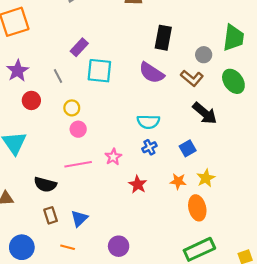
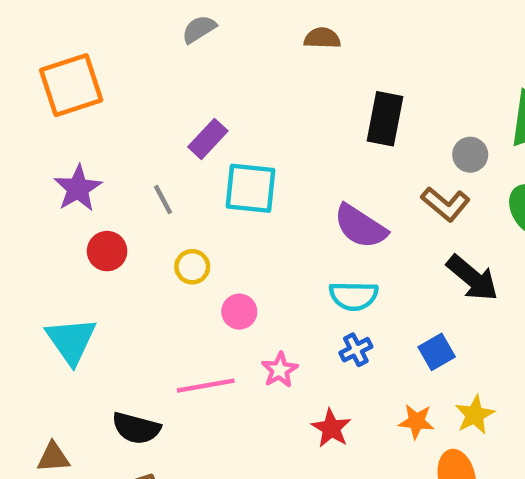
purple semicircle: (152, 73) -> (360, 226), moved
pink circle: (78, 129) -> (239, 312), moved

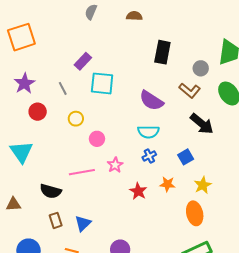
gray semicircle: (199, 29) -> (91, 12), moved, turned -35
orange star: (416, 421) -> (167, 184), moved

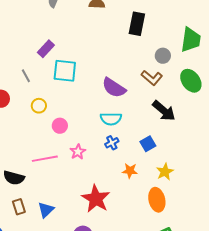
black rectangle: (162, 52) -> (137, 24), moved
red star: (138, 191) -> (96, 199), moved, size x1.6

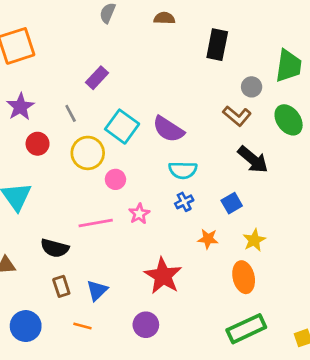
cyan square: (65, 71) -> (122, 127), moved, turned 30
purple semicircle: (114, 88) -> (168, 129), moved
yellow circle: (39, 106) -> (88, 153), size x1.6

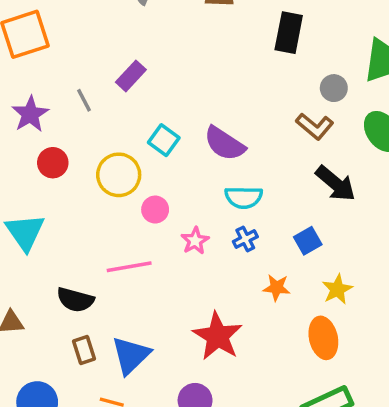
gray line: (71, 113) -> (84, 100), moved
cyan square: (122, 127) -> (164, 140), size x0.7
pink star: (139, 214) -> (195, 241), moved
blue triangle: (97, 290) -> (131, 355), size x1.4

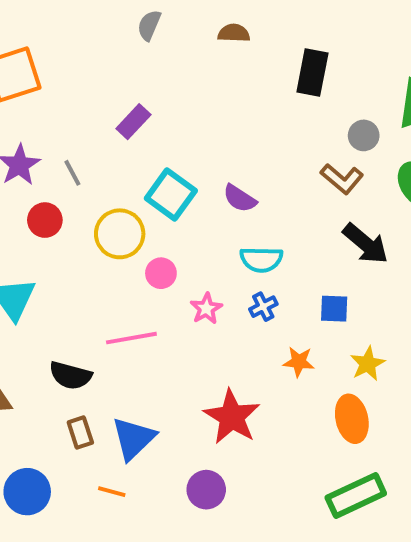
gray line: (84, 100) -> (72, 173), moved
cyan square: (164, 140) -> (171, 194), size x1.4
purple semicircle: (225, 144) -> (240, 198), size x0.7
blue square: (308, 241) -> (334, 309), turned 32

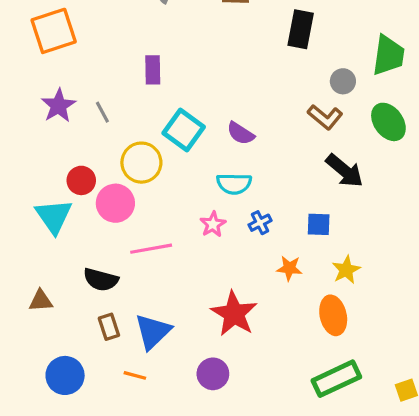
purple rectangle: (133, 122) -> (153, 70), turned -44
red circle: (45, 220) -> (81, 180), moved
cyan semicircle: (261, 259) -> (234, 184), moved
pink circle: (161, 273) -> (115, 203), moved, size x1.5

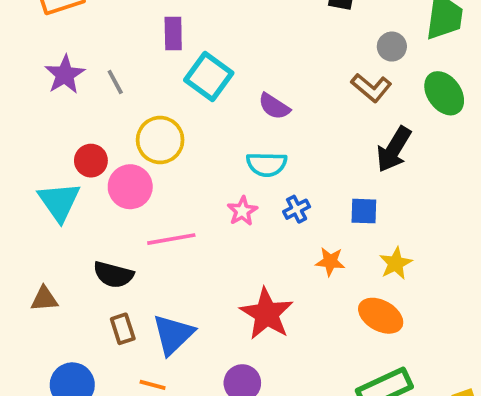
cyan square: (184, 130) -> (209, 76), moved
black arrow: (345, 171) -> (394, 149), turned 81
orange ellipse: (333, 315) -> (381, 316), turned -48

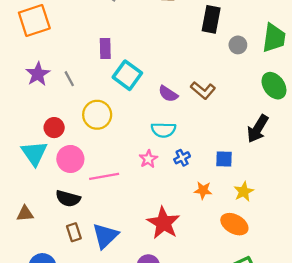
gray circle: (392, 47) -> (238, 45), moved
brown L-shape: (371, 88) -> (203, 90), moved
black arrow: (394, 149) -> (258, 129), moved
pink circle: (130, 187) -> (70, 159), moved

